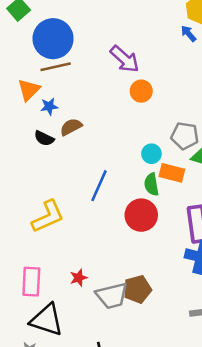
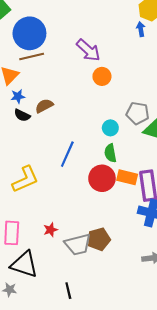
blue arrow: (189, 34) -> (141, 29), turned 32
blue star: (49, 106) -> (18, 96), moved
orange rectangle: (172, 173) -> (127, 177), moved

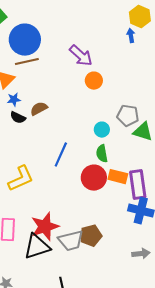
red star: (50, 230) -> (45, 227), size x2.0
black triangle: (24, 264) -> (37, 247), moved, turned -36

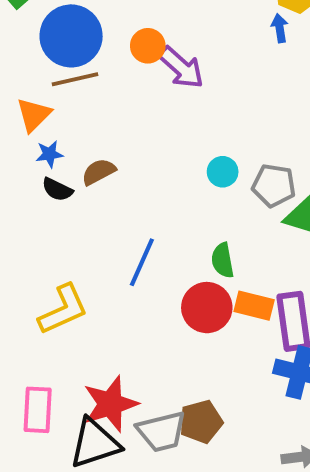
orange circle: (94, 81) -> (148, 46), moved
cyan circle: (102, 130) -> (223, 172), moved

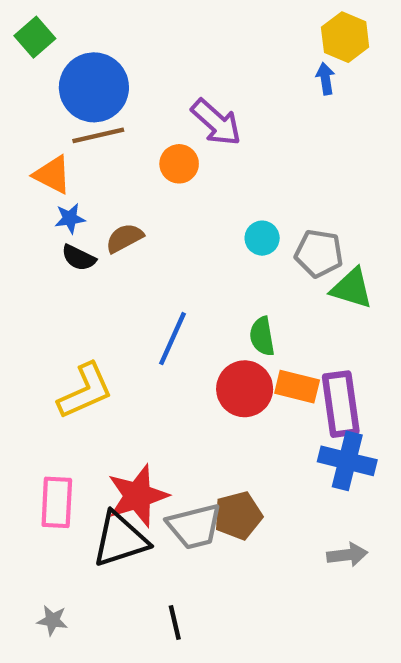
orange circle: (148, 46) -> (179, 164), moved
orange triangle: (34, 115) -> (52, 175), turned -48

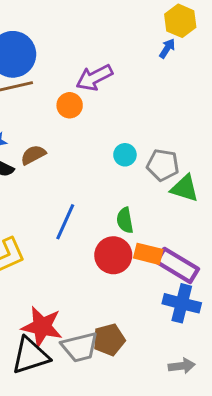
blue arrow: (325, 79) -> (167, 48), turned 42
purple arrow: (216, 122) -> (94, 78), turned 111
purple rectangle: (341, 404) -> (177, 265), turned -51
red star: (138, 496) -> (42, 327), turned 30

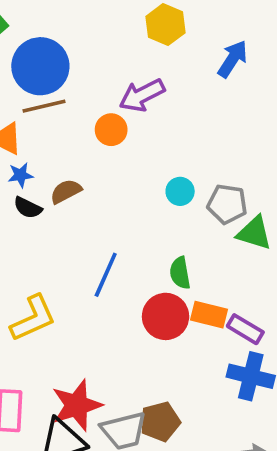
yellow hexagon: (180, 21) -> (166, 25), moved
blue arrow: (167, 48) -> (233, 59), size x1.5
purple rectangle: (177, 265) -> (245, 329), size x0.7
red star: (42, 327) -> (77, 405), turned -30

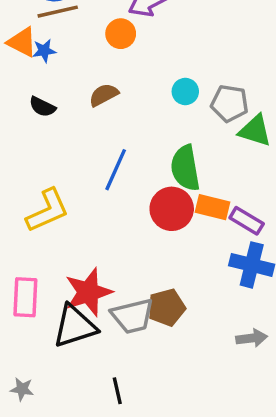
blue star: (20, 175) -> (44, 51), moved
brown semicircle: (66, 191) -> (104, 95), moved
green semicircle: (180, 273) -> (185, 168), size x1.5

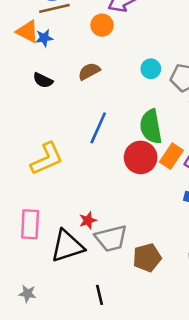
orange rectangle: (213, 207) -> (171, 156), turned -70
red star: (88, 292) -> (88, 220), moved, size x0.5
brown pentagon: (167, 307) -> (147, 258), moved

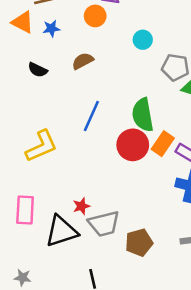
blue star: (44, 38) -> (51, 28), moved
cyan circle: (151, 69) -> (143, 40), moved

